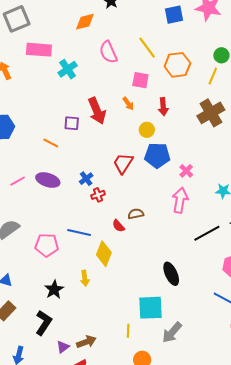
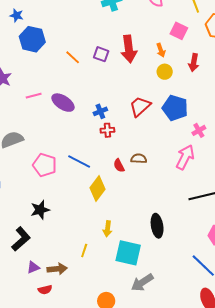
yellow circle: (147, 130) -> (165, 72), moved
orange line: (51, 143) -> (73, 57), moved
yellow arrow: (85, 278) -> (107, 229), moved
yellow line: (128, 331) -> (84, 250), moved

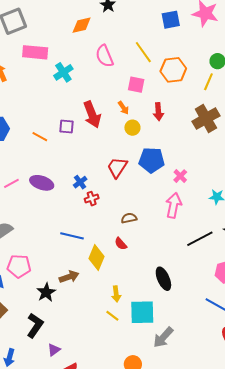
pink pentagon: (45, 165) -> (19, 266), moved
red semicircle: (119, 166) -> (121, 244), moved
yellow line: (84, 250) -> (112, 316), moved, turned -56
brown arrow: (57, 269) -> (69, 277), moved

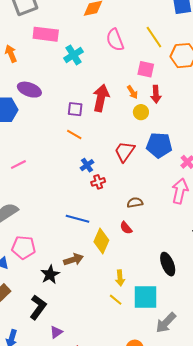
red arrow: (158, 112) -> (156, 94), moved
red arrow: (92, 115) -> (101, 98), turned -148
orange line: (40, 137) -> (74, 134), moved
purple ellipse: (42, 183) -> (29, 90), moved

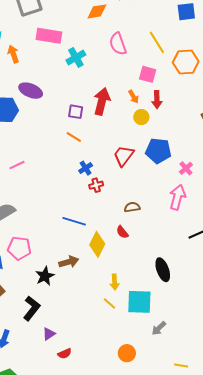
gray arrow: (166, 323) -> (159, 328), size x0.7

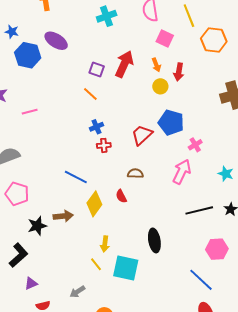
pink square: (148, 74) -> (165, 39), moved
red trapezoid: (124, 156) -> (142, 135), moved
gray arrow: (159, 328) -> (77, 292), moved

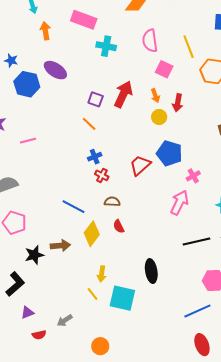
cyan cross: (107, 16) -> (106, 46), turned 30
red cross: (104, 145) -> (102, 175), turned 32
brown semicircle: (135, 173) -> (112, 202), moved
blue line: (201, 280) -> (197, 311), turned -68
gray arrow: (77, 292) -> (65, 320), moved

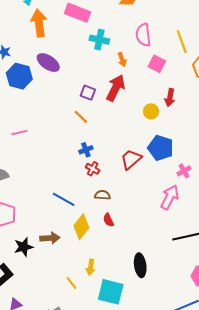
orange arrow: (45, 31) -> (39, 23), size x1.5
orange arrow: (155, 96) -> (122, 60), moved
yellow line: (93, 294) -> (72, 283), moved

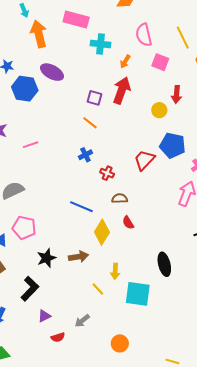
orange arrow: (122, 60) -> (125, 62), turned 56
blue cross: (86, 150) -> (85, 155), moved
brown arrow: (50, 238) -> (78, 257), moved

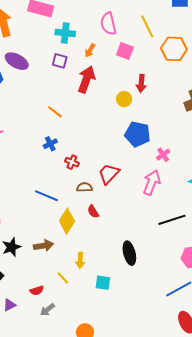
purple square: (95, 98) -> (60, 61), moved
red trapezoid: (144, 160) -> (109, 174), moved
cyan square: (138, 294) -> (103, 283), size x0.6
red semicircle: (58, 337) -> (37, 291), moved

